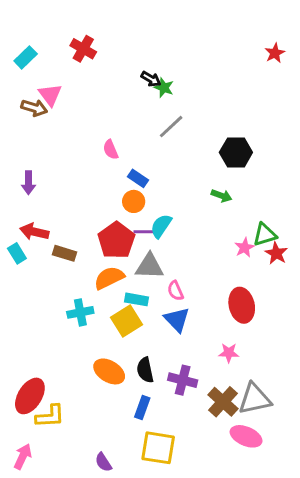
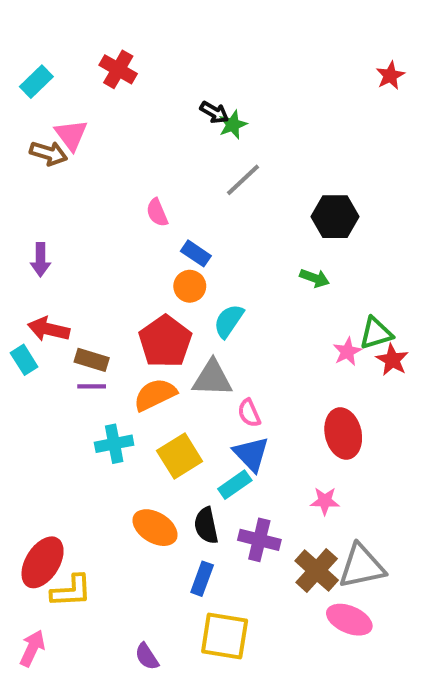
green star: (164, 88) -> (233, 125), turned 30
purple line: (144, 232) -> (92, 386), moved
cyan rectangle: (137, 299) -> (235, 485), moved, turned -45

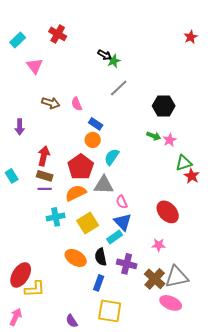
brown arrow: (49, 153) -> (51, 103), moved
red arrow: (49, 329) -> (44, 156), moved, turned 90
pink star: (347, 352) -> (170, 140), moved
red ellipse: (343, 433) -> (168, 212), turned -30

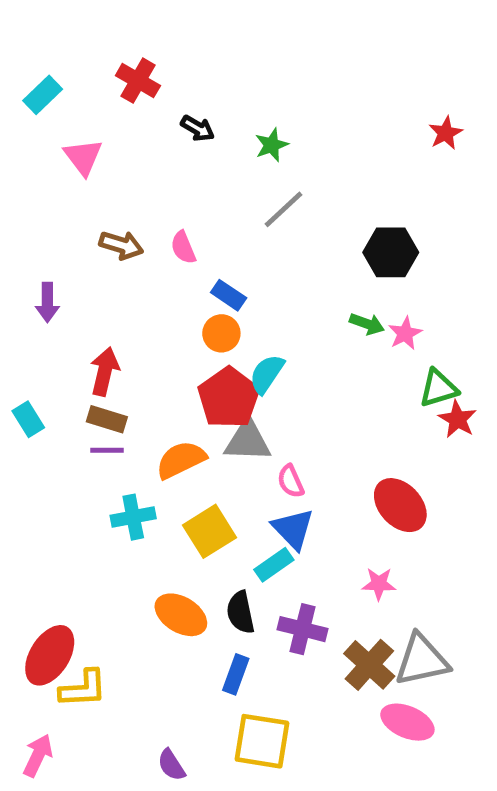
red star: (191, 37) -> (446, 133), moved
black arrow: (105, 55) -> (198, 128), moved
red pentagon: (81, 167) -> (229, 398), moved

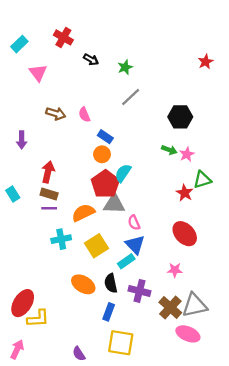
red star: (458, 419) -> (185, 193), moved

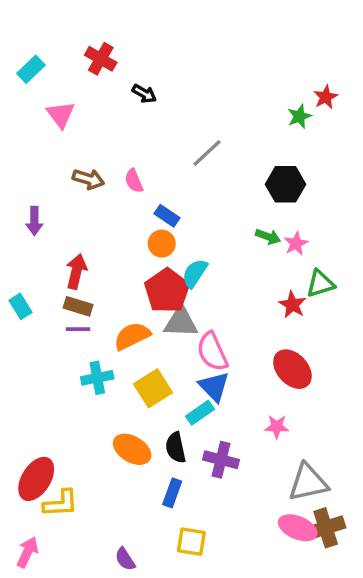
green star: (125, 67) -> (299, 116), moved
pink semicircle: (134, 223) -> (212, 352), size x1.6
brown cross: (170, 307) -> (326, 528), moved, turned 30
yellow square: (121, 343) -> (191, 542), size x0.7

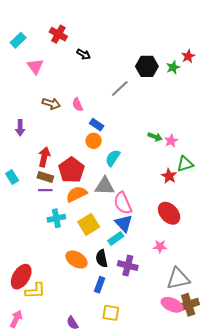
black hexagon: (285, 184) -> (147, 66), moved
red pentagon: (167, 291) -> (71, 170), moved

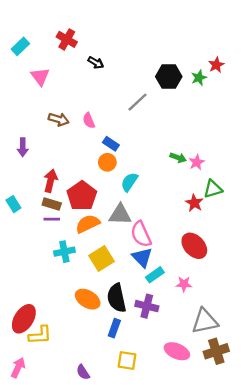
cyan rectangle: (116, 238) -> (155, 275), moved
black semicircle: (102, 259) -> (117, 298), size x1.4
pink ellipse: (172, 305) -> (177, 351), moved

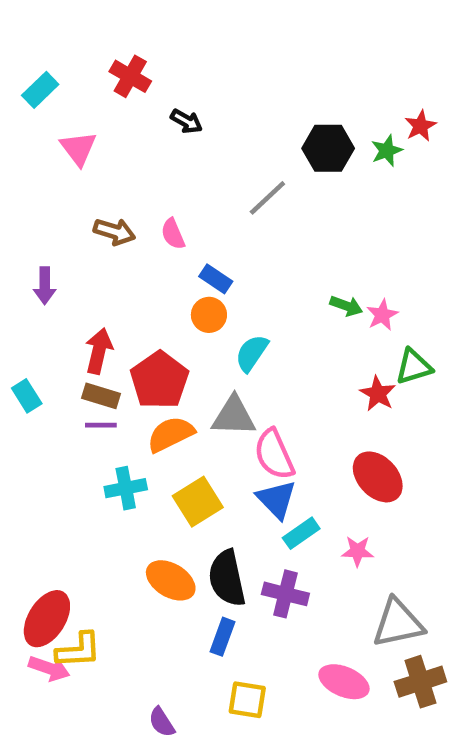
pink arrow: (18, 368) -> (49, 668), moved, turned 84

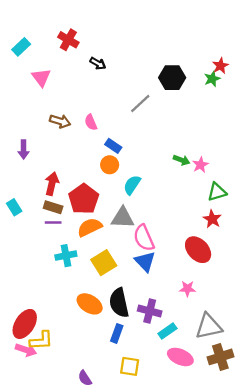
green star: (387, 151) -> (212, 79), moved
red star: (378, 394) -> (212, 219), moved
cyan rectangle: (301, 533) -> (167, 331), moved

